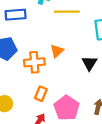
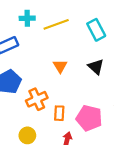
orange cross: (34, 62) -> (37, 99), moved

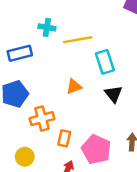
cyan rectangle: (96, 30) -> (105, 62), moved
orange triangle: (60, 66) -> (74, 87), turned 32

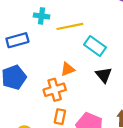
cyan rectangle: (105, 62) -> (95, 46), turned -35
orange cross: (42, 119) -> (55, 90), moved

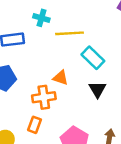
orange triangle: (68, 69) -> (61, 78), turned 32
orange rectangle: (60, 117) -> (35, 125), moved

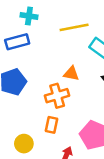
cyan cross: (41, 18) -> (29, 16), moved

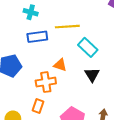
blue rectangle: (17, 42) -> (37, 37), moved

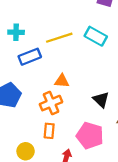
cyan rectangle: (88, 47) -> (96, 36), moved
black triangle: (92, 75) -> (101, 100), moved

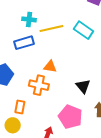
cyan cross: (16, 32) -> (29, 19), moved
orange cross: (51, 103) -> (39, 85), turned 30
orange rectangle: (49, 131) -> (20, 107), moved

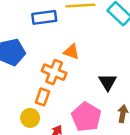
orange rectangle: (20, 107) -> (43, 97), moved
yellow circle: (13, 125) -> (30, 118), moved

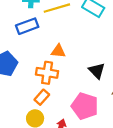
orange rectangle: (43, 97) -> (42, 97), turned 35

